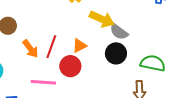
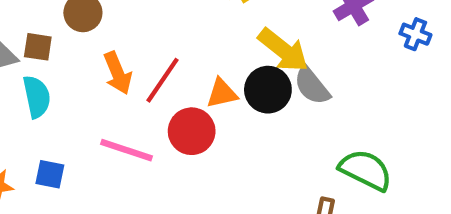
black circle: (116, 53) -> (268, 90), moved

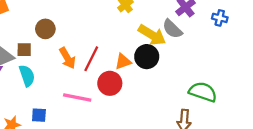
gray semicircle: (312, 86) -> (172, 29), moved

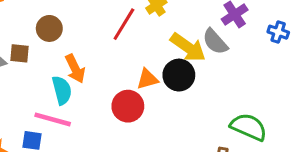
red line: (91, 59) -> (124, 24), moved
cyan semicircle: (27, 76) -> (62, 90), moved
pink line: (77, 97) -> (53, 119), moved

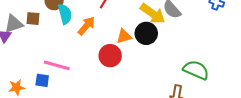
orange arrow: (75, 69) -> (86, 26), moved, turned -114
cyan semicircle: (62, 90) -> (65, 14), moved

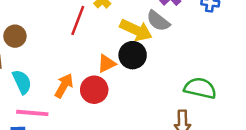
cyan semicircle: (65, 14) -> (22, 82), moved
orange arrow: (86, 26) -> (64, 86), moved

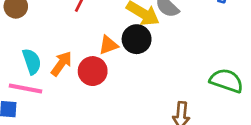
cyan semicircle: (22, 82) -> (32, 61), moved
green semicircle: (200, 88) -> (226, 81), moved

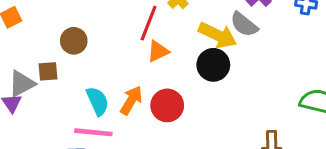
orange triangle: (108, 45) -> (158, 51), moved

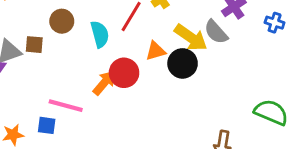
orange triangle: (158, 51) -> (156, 51), moved
cyan semicircle: (98, 101) -> (100, 34), moved
red circle: (167, 105) -> (124, 73), moved

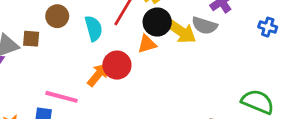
blue cross: (275, 23) -> (268, 27), moved
gray semicircle: (216, 32) -> (204, 25), turned -30
black circle: (183, 63) -> (157, 22), moved

